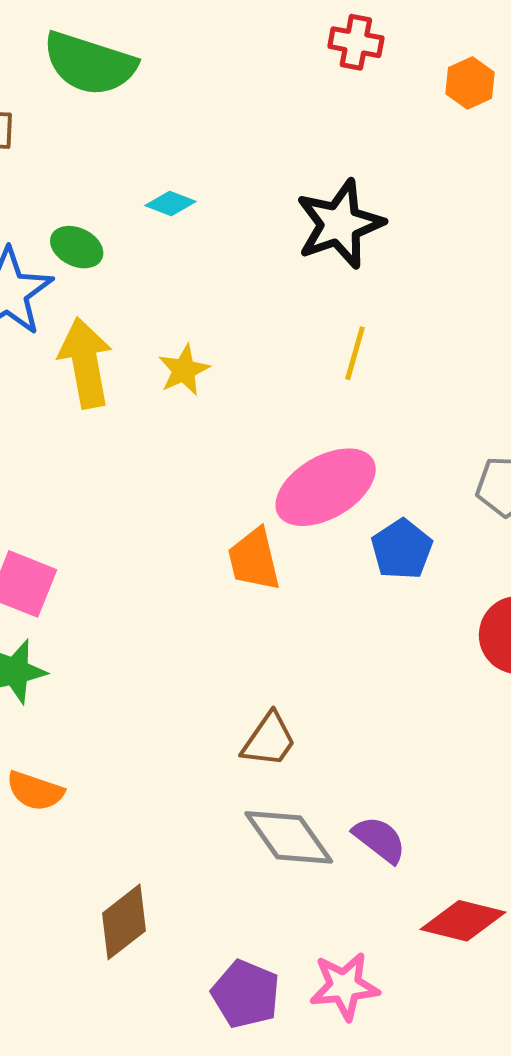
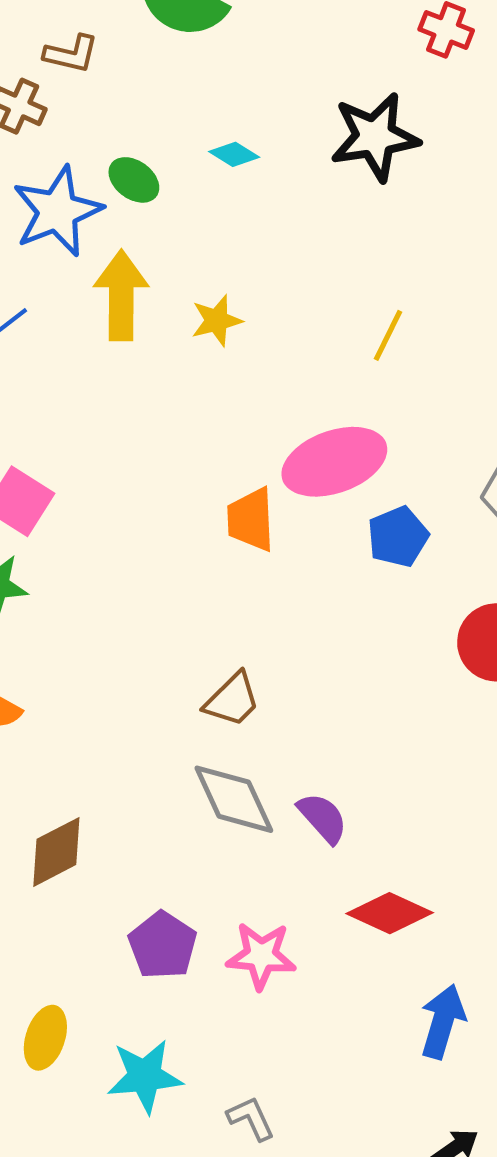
black star: (340, 224) -> (375, 137), moved

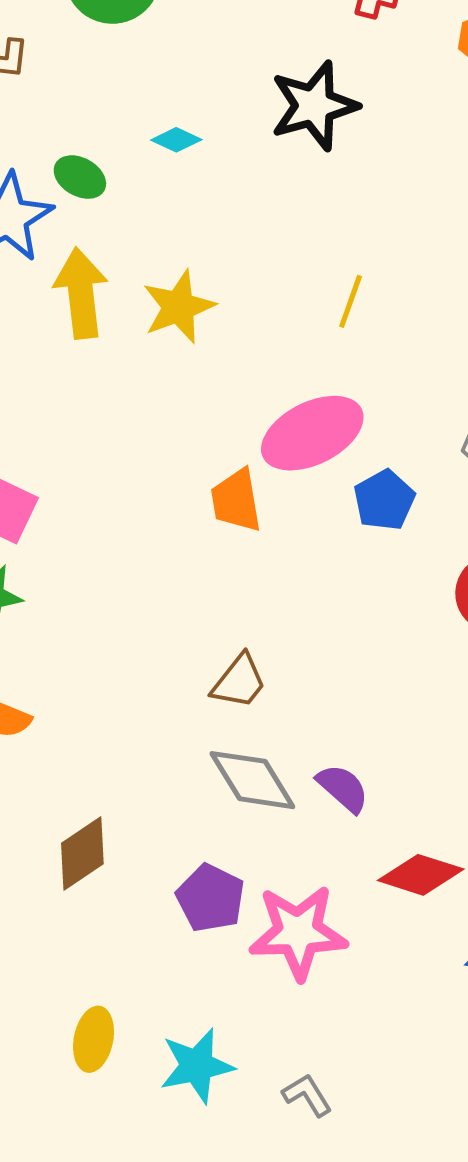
yellow star: (217, 321) -> (179, 307), size x1.4
purple pentagon: (163, 945) -> (210, 898), moved
pink star: (261, 956) -> (298, 932), size x1.4

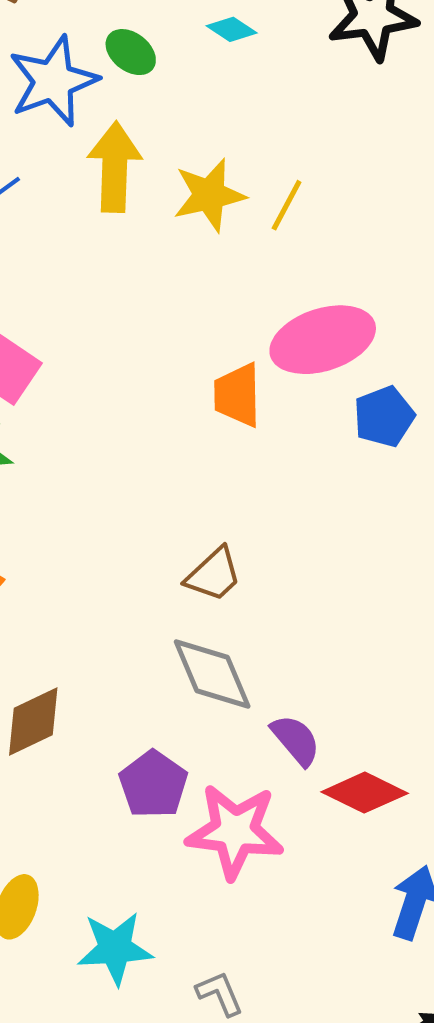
yellow line: (351, 301) -> (287, 205), moved
purple semicircle: (343, 788) -> (296, 740), moved

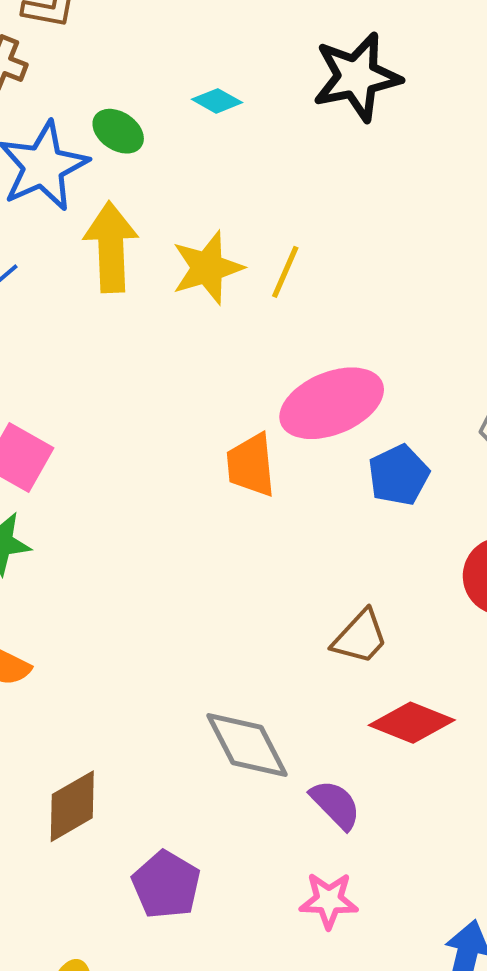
brown trapezoid: (214, 575) -> (360, 637), moved
purple pentagon: (153, 784) -> (166, 885), moved
red diamond: (365, 793) -> (412, 723), moved
pink star: (235, 831) -> (329, 900), moved, size x0.6

